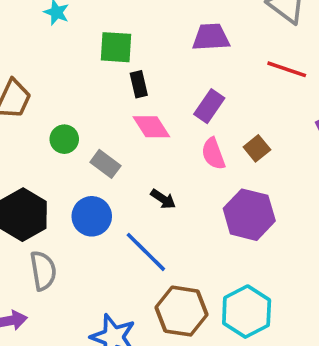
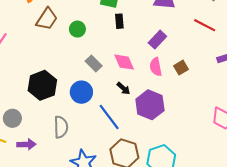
pink diamond: (151, 127) -> (124, 62), moved
green circle: (64, 139) -> (77, 29), moved
purple hexagon: (249, 215) -> (150, 105), moved
gray semicircle: (43, 271) -> (61, 127), moved

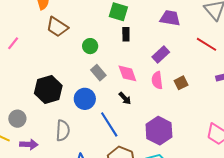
brown trapezoid: (47, 19) -> (57, 27), turned 85
green circle: (77, 29) -> (90, 46), moved
purple hexagon: (150, 105) -> (159, 131), moved

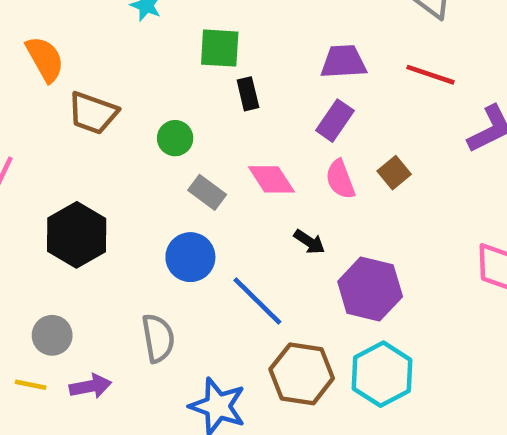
purple trapezoid: (170, 18) -> (343, 62), moved
black hexagon: (48, 90) -> (77, 235), moved
black arrow: (125, 98) -> (309, 242), moved

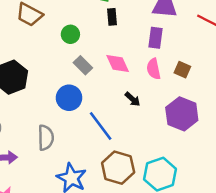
purple rectangle: (335, 121) -> (156, 38), turned -36
brown square: (394, 173) -> (182, 70), turned -35
purple hexagon: (370, 289) -> (182, 114), moved

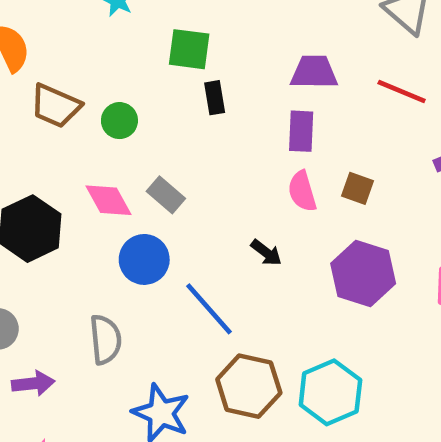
green circle: (70, 34) -> (119, 121), moved
pink diamond: (118, 63) -> (108, 200), moved

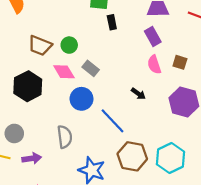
brown trapezoid: (56, 106) -> (40, 46), moved
green circle: (119, 121) -> (69, 45), moved
purple rectangle: (301, 131) -> (153, 37), turned -30

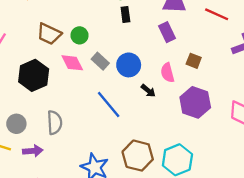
pink semicircle: (154, 65) -> (167, 73), moved
blue circle: (81, 99) -> (129, 65), moved
blue line: (113, 121) -> (109, 104), moved
gray semicircle: (65, 137) -> (55, 123), moved

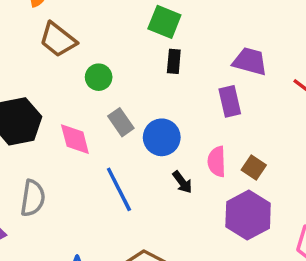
brown trapezoid: (49, 34) -> (58, 40), moved
brown square: (194, 61) -> (254, 167), moved
pink diamond: (72, 63) -> (75, 139), moved

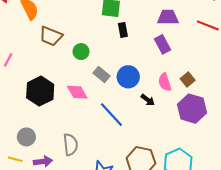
brown square: (254, 167) -> (188, 80), turned 32
gray semicircle: (33, 198) -> (71, 145), moved

